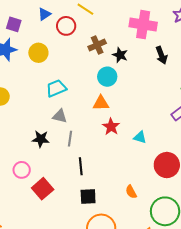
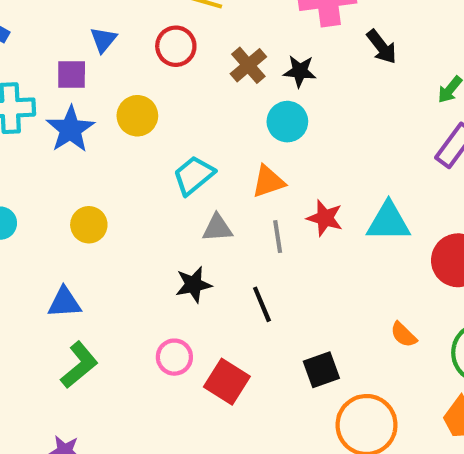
blue triangle: (44, 14) -> (103, 40), moved
orange triangle: (101, 103) -> (268, 182), moved
cyan triangle: (140, 137) -> (388, 222), size x1.6
gray line: (70, 139) -> (278, 237), moved
black line: (81, 166) -> (262, 304), moved

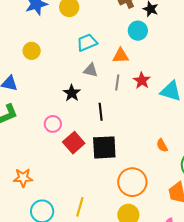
black star: (194, 285) -> (72, 93), turned 30
black square: (321, 370) -> (104, 147), moved, size x1.5

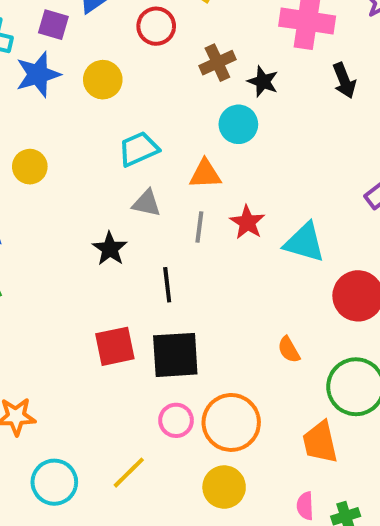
pink circle: (53, 124) -> (176, 420), moved
red square: (74, 143) -> (115, 346), turned 30
yellow line: (80, 207) -> (129, 473), turned 30

